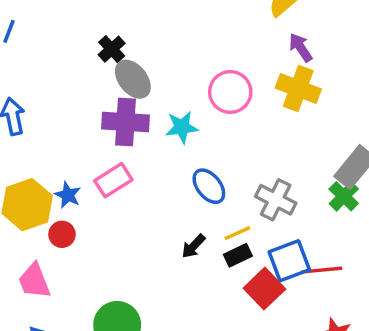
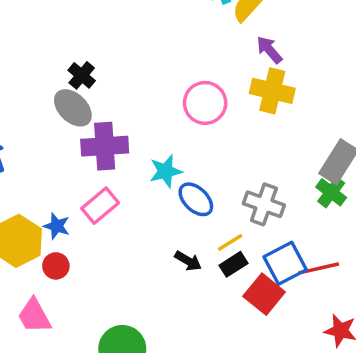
gray ellipse: (133, 79) -> (73, 108), moved
cyan star: (182, 127) -> (166, 171), moved
black arrow: (193, 246) -> (188, 261), turned -96

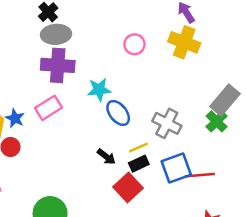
pink circle: (205, 103) -> (134, 44), size x0.7
gray ellipse: (73, 108) -> (56, 34), moved, turned -56
red square: (264, 294) -> (128, 187), moved

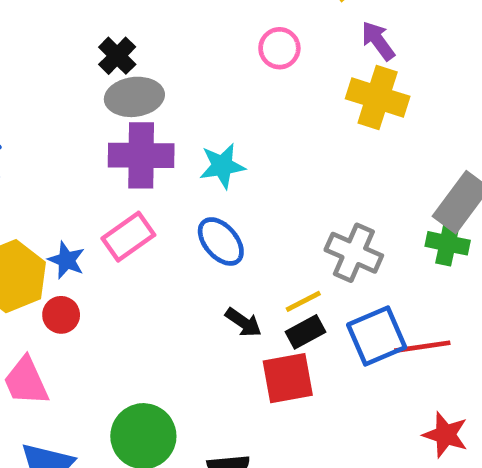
pink circle: (134, 44) -> (279, 48), moved
cyan star: (99, 90) -> (222, 166), moved
blue ellipse: (118, 113) -> (221, 241), moved
green cross: (217, 121) -> (448, 243), turned -30
red square: (128, 187) -> (288, 378), turned 36

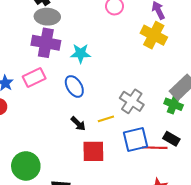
black rectangle: (306, 332) -> (171, 139), moved, turned 49

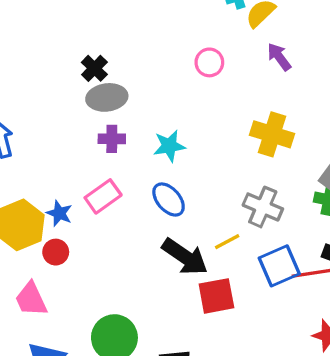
yellow cross: (154, 35) -> (272, 134), moved
purple cross: (46, 43) -> (112, 139), size x0.6
black arrow: (78, 124) -> (185, 257), size x1.8

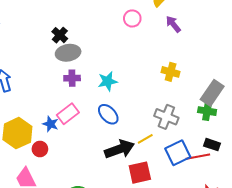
pink circle: (209, 62) -> (132, 18), moved
yellow cross: (272, 134) -> (171, 72), size x0.7
blue star: (59, 213) -> (50, 124), moved
black arrow: (185, 257) -> (120, 149), turned -52

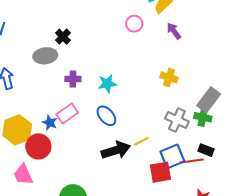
gray ellipse: (68, 53) -> (45, 56), moved
gray cross: (166, 117) -> (177, 120), moved
red circle: (40, 149) -> (38, 146), size x1.6
red square: (140, 173) -> (160, 172), moved

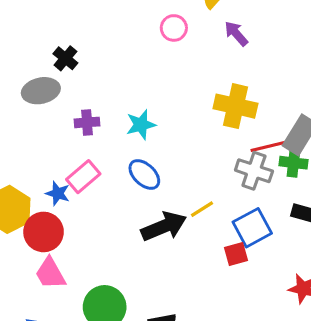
yellow cross: (169, 77) -> (235, 106), size x1.5
red line: (192, 161) -> (269, 146), moved
red square: (160, 172) -> (236, 254), size x0.7
pink trapezoid: (23, 175) -> (50, 273), moved

